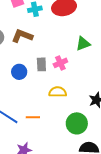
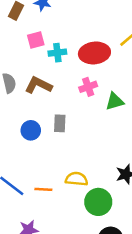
pink cross: (60, 63) -> (88, 87), moved
yellow semicircle: (58, 92) -> (76, 179), moved

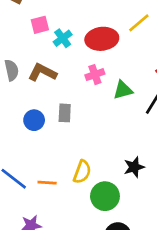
cyan cross: (57, 53) -> (63, 38), turned -30
yellow semicircle: (76, 179) -> (82, 172), turned 105

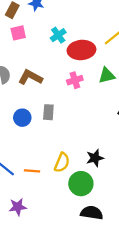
pink square: (40, 25) -> (18, 33), moved
cyan cross: (63, 38) -> (58, 35), moved
green triangle: (123, 90) -> (107, 75), moved
black star: (134, 167) -> (95, 158), moved

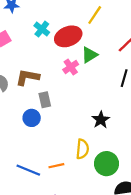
green triangle: (107, 75) -> (89, 55), moved
gray rectangle: (48, 112) -> (45, 100), moved
black star: (95, 158) -> (101, 120), moved

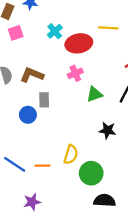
yellow line: (95, 15) -> (108, 28), turned 48
green triangle: (89, 55) -> (94, 94), moved
black star: (101, 120) -> (107, 130), moved, turned 30

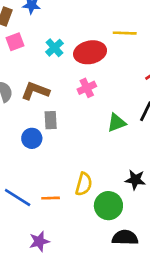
cyan cross: (55, 31) -> (54, 48), moved
green triangle: (94, 94) -> (117, 123), moved
black star: (107, 130) -> (135, 180), moved

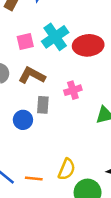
pink square: (15, 42) -> (25, 41), moved
cyan cross: (54, 48) -> (55, 37), size x1.5
pink cross: (87, 88) -> (73, 90), moved

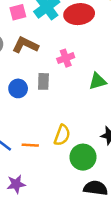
gray rectangle: (43, 105) -> (43, 81), moved

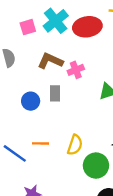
brown L-shape: (25, 45) -> (50, 61), moved
orange line: (30, 145) -> (40, 143), moved

